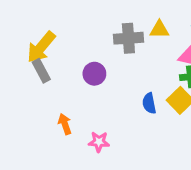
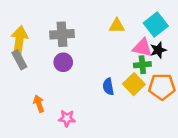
gray cross: (128, 38) -> (62, 34), moved
yellow arrow: (41, 47) -> (19, 40), turned 148

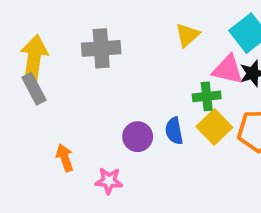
yellow triangle: (117, 26) -> (187, 35), turned -42
purple circle: (63, 62) -> (138, 137), moved
green cross: (142, 65) -> (207, 96), moved

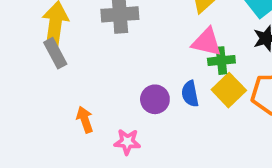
pink triangle: (228, 70) -> (207, 42), moved

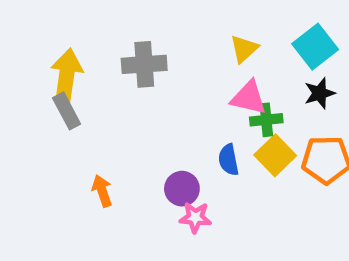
purple circle: (155, 99) -> (182, 189), moved
pink star: (127, 142) -> (195, 217), moved

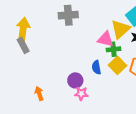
yellow triangle: (244, 49) -> (120, 29), moved, size x1.5
gray cross: (144, 64) -> (68, 15), moved
orange arrow: (102, 191) -> (39, 94), moved

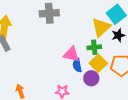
pink triangle: (105, 39) -> (71, 54), moved
purple circle: (75, 80) -> (91, 78), moved

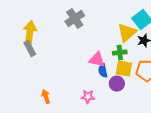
gray cross: (49, 13) -> (75, 18), turned -30
yellow square: (98, 63) -> (124, 69), turned -36

